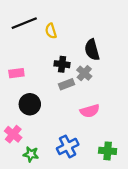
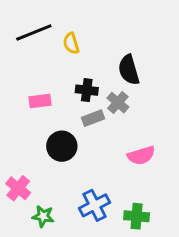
pink rectangle: (16, 73) -> (40, 101), moved
black circle: (30, 104) -> (62, 146), moved
pink semicircle: (90, 111) -> (141, 156), moved
green cross: (108, 151) -> (137, 216), moved

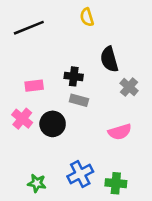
yellow semicircle: (71, 43) -> (87, 17), moved
gray cross: (118, 103) -> (129, 87), moved
gray rectangle: (93, 118) -> (79, 100), turned 36
pink cross: (18, 188) -> (22, 119), moved

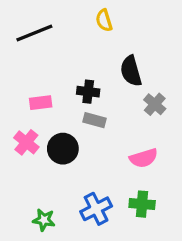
green cross: (116, 183) -> (142, 204), moved

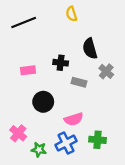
gray rectangle: (95, 120) -> (79, 82), moved
pink cross: (26, 142) -> (18, 133), moved
pink semicircle: (144, 158) -> (74, 119), moved
green star: (44, 220) -> (39, 150), moved

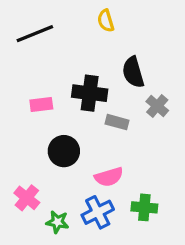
black cross: (61, 63) -> (90, 93), size x1.5

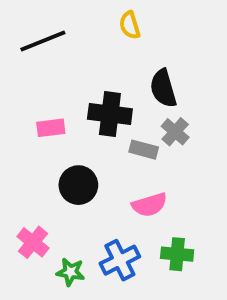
gray cross: (157, 106) -> (175, 132), moved
pink semicircle: (109, 177) -> (149, 205), moved

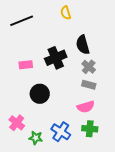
black cross: (110, 114) -> (56, 58), turned -30
gray rectangle: (144, 150) -> (89, 85), moved
pink semicircle: (149, 205) -> (86, 107), moved
blue cross: (120, 260) -> (61, 132), turned -30

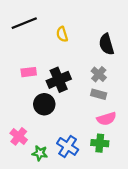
yellow semicircle: (66, 13) -> (62, 34), moved
black semicircle: (83, 45) -> (106, 44), moved
black cross: (56, 58) -> (59, 80), moved
pink semicircle: (86, 107) -> (106, 119), moved

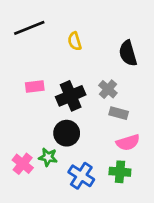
gray cross: (99, 74) -> (108, 89), moved
black circle: (44, 104) -> (67, 133), moved
green star: (40, 153) -> (48, 157), moved

